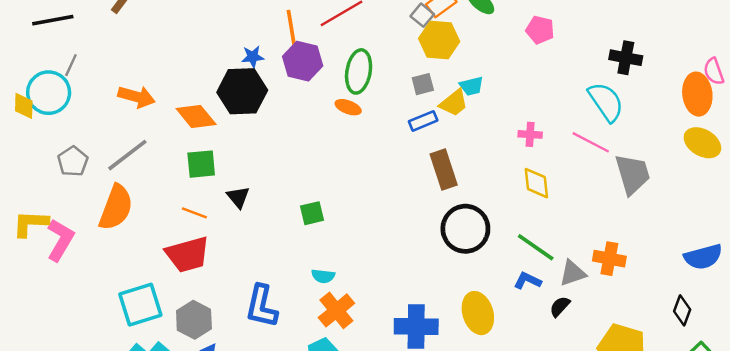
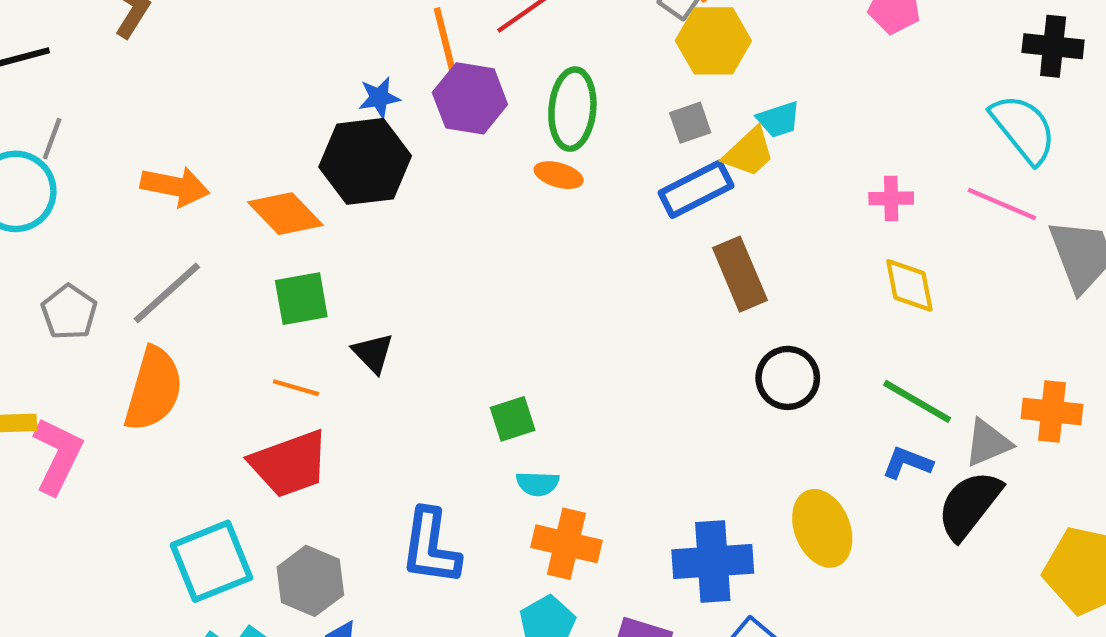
blue rectangle: (423, 121) -> (696, 189), size x1.4
green square: (312, 213) -> (513, 419), moved
black circle: (465, 229) -> (788, 378), size x0.7
black semicircle: (560, 307) -> (969, 505), size x1.8
orange cross: (336, 310) -> (566, 544), turned -33

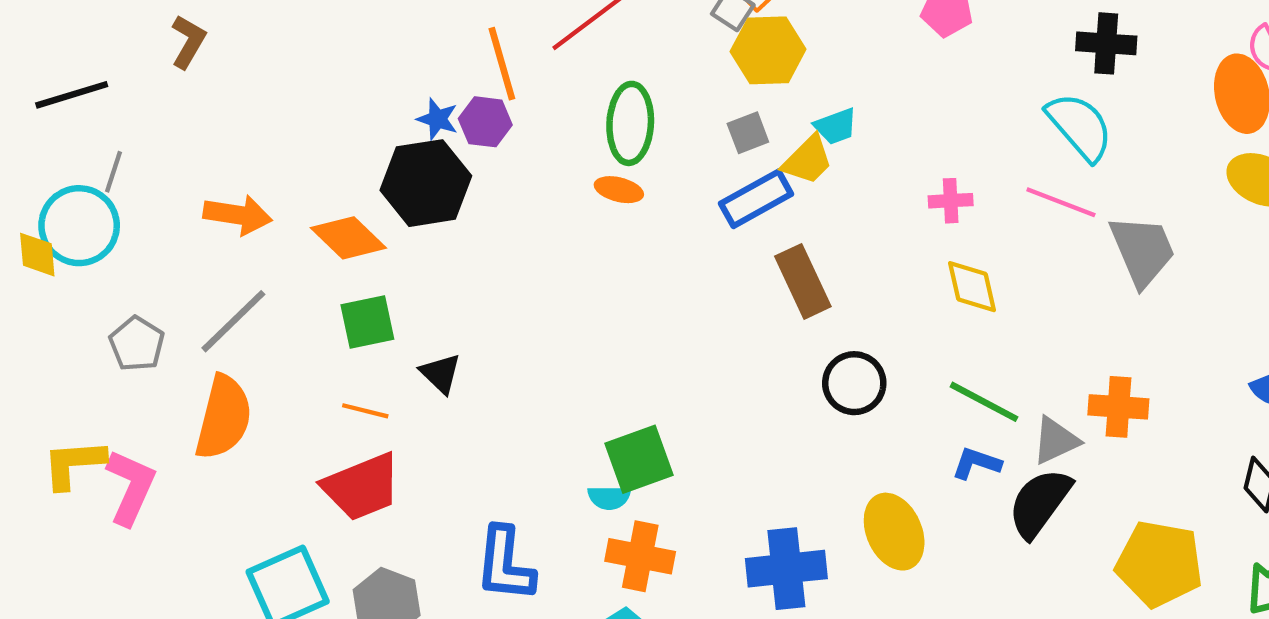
blue star: (379, 98) -> (437, 119), turned 30
purple hexagon: (470, 98) -> (485, 122), moved, size x0.7
green square: (513, 419) -> (639, 459), moved, size x1.5

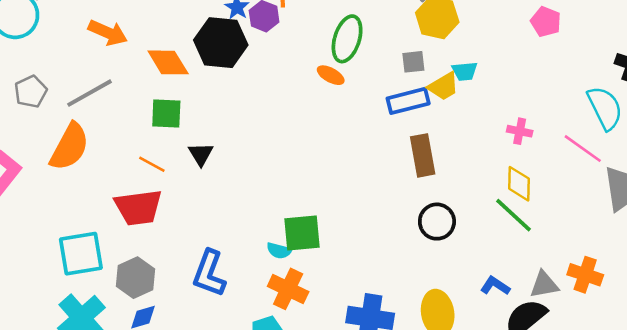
green line: (984, 402) -> (514, 215), moved

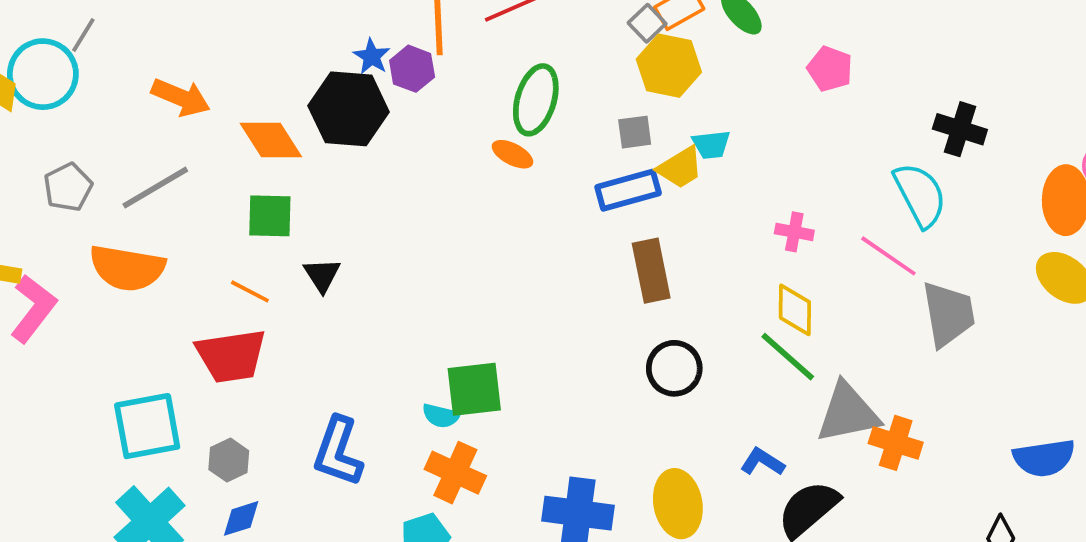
orange semicircle: (69, 147) -> (127, 268), turned 72
gray hexagon: (135, 278) -> (229, 460), size x0.7
gray triangle: (544, 285) -> (848, 413), moved, size x1.5

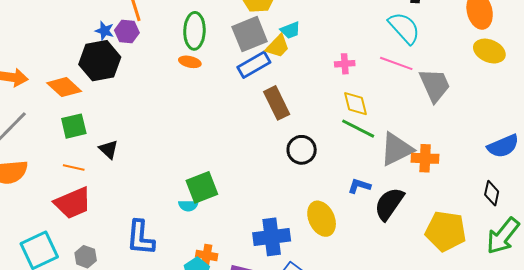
gray square: (635, 132) -> (250, 34), size x1.8
orange cross: (455, 473) -> (207, 255), moved, size x0.7

